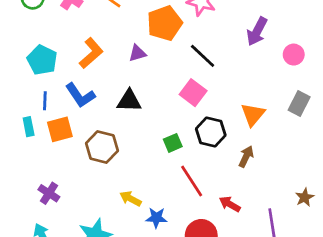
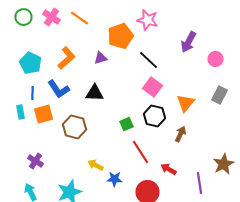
pink square: (193, 93) -> (152, 87), moved
brown star: (305, 197) -> (224, 164), size x1.5

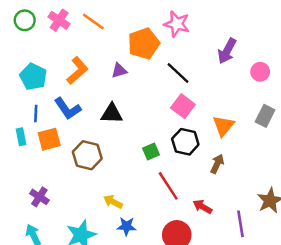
blue star: (114, 179) -> (126, 226), moved

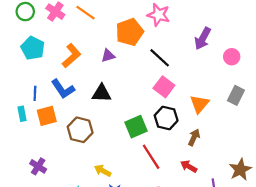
cyan pentagon: (33, 77) -> (33, 48), moved
green square: (151, 151) -> (136, 127), size x1.5
red arrow: (203, 207) -> (189, 166), moved

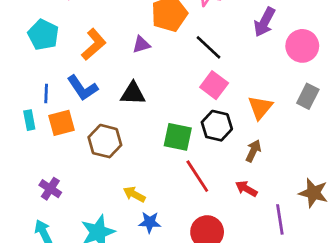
pink circle: (232, 57) -> (302, 46), size x1.5
green square: (136, 127) -> (178, 137), turned 35
brown star: (240, 170) -> (313, 193), turned -30

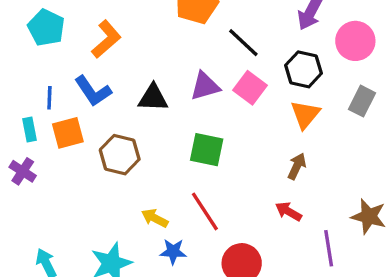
purple triangle: (141, 45) -> (205, 86), moved, size x1.4
black hexagon: (217, 126) -> (304, 69), moved
red line: (197, 176) -> (205, 211), moved
purple cross: (50, 189) -> (23, 171), moved

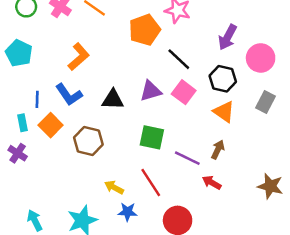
cyan pentagon: (46, 28) -> (19, 53), moved
orange triangle: (305, 114) -> (224, 112), turned -35
orange square: (68, 133) -> (51, 125), turned -30
purple line: (329, 248) -> (187, 158), moved, turned -55

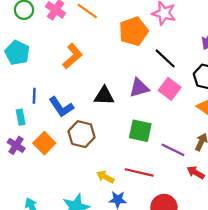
blue L-shape: (69, 95) -> (61, 107), moved
orange square: (51, 125) -> (44, 143), moved
red line: (151, 183) -> (139, 172), turned -44

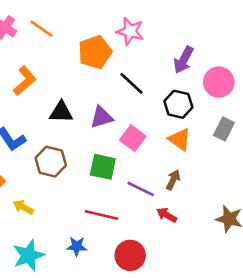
pink square: (170, 89) -> (133, 138), moved
black triangle: (104, 96) -> (61, 112), moved
brown hexagon: (82, 134) -> (51, 162), moved
yellow arrow: (105, 177) -> (23, 207), moved

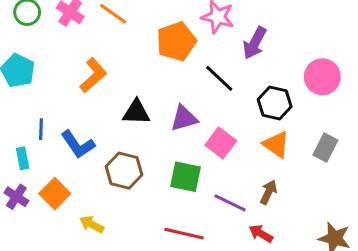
purple arrow: (184, 60) -> (255, 43), moved
gray rectangle: (224, 129) -> (325, 148), moved

